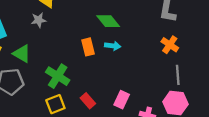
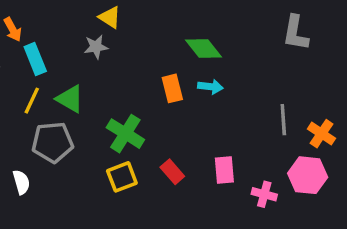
orange cross: (170, 45) -> (322, 134), moved
gray line: (178, 75) -> (283, 120), moved
pink rectangle: (122, 100) -> (224, 170), turned -30

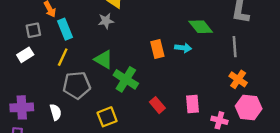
green diamond: (204, 49) -> (201, 27), moved
green triangle: (70, 99) -> (104, 59), moved
gray line: (283, 120) -> (235, 47), moved
orange cross: (322, 134) -> (238, 79), moved
yellow square: (122, 177) -> (107, 117), moved

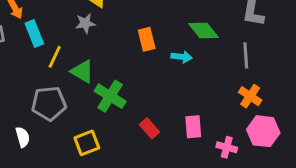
orange rectangle: (157, 49) -> (147, 39), moved
yellow line: (63, 57) -> (55, 57), moved

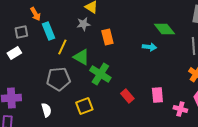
orange rectangle: (147, 39) -> (107, 37), moved
white semicircle: (23, 137) -> (46, 110), moved

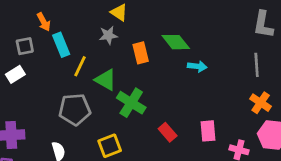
green diamond: (164, 29) -> (176, 42), moved

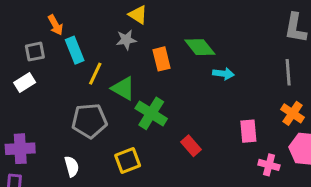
pink rectangle: (208, 131) -> (248, 131), moved

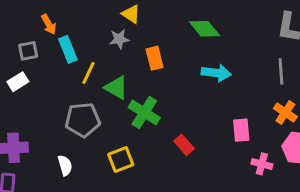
green diamond: (200, 47) -> (205, 29), moved
cyan arrow: (223, 74) -> (216, 73), size x1.4

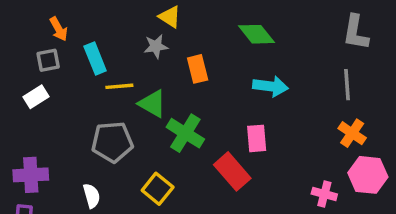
orange arrow: (49, 24) -> (59, 29), moved
yellow line: (88, 73) -> (119, 86), turned 60
pink rectangle: (241, 130) -> (257, 138), moved
red rectangle: (184, 145) -> (232, 171), size x1.5
yellow square: (121, 160) -> (158, 189), turned -30

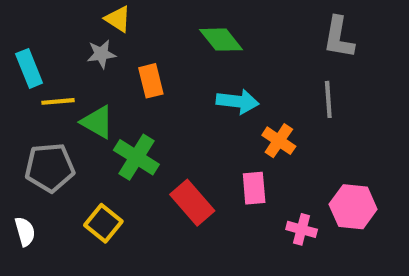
orange cross: (352, 133) -> (279, 141), moved
pink rectangle: (257, 138) -> (254, 188), moved

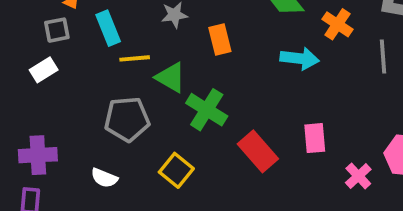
orange cross: (279, 141) -> (337, 24), moved
pink cross: (302, 229) -> (358, 176), turned 32
white semicircle: (25, 231) -> (104, 178), turned 128

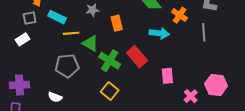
cyan rectangle: (108, 28) -> (57, 17), turned -42
red rectangle: (258, 151) -> (137, 57), moved
yellow square: (176, 170) -> (110, 91), moved

